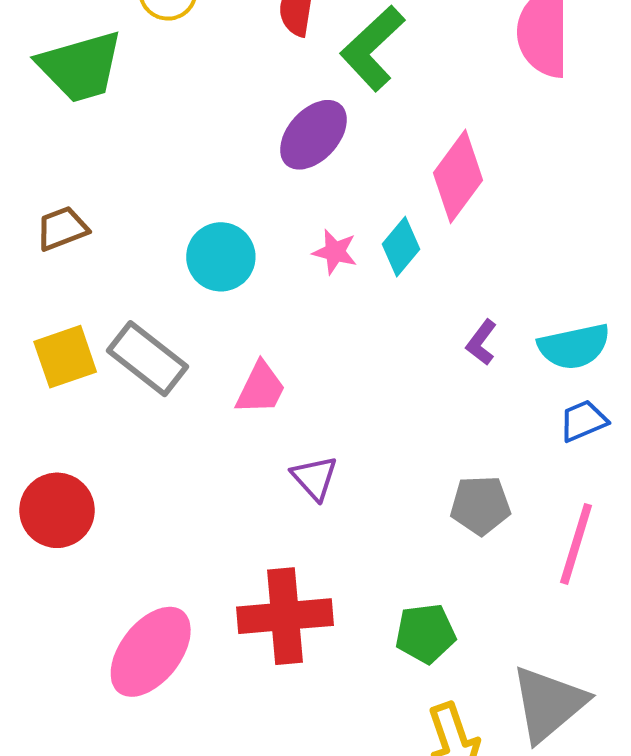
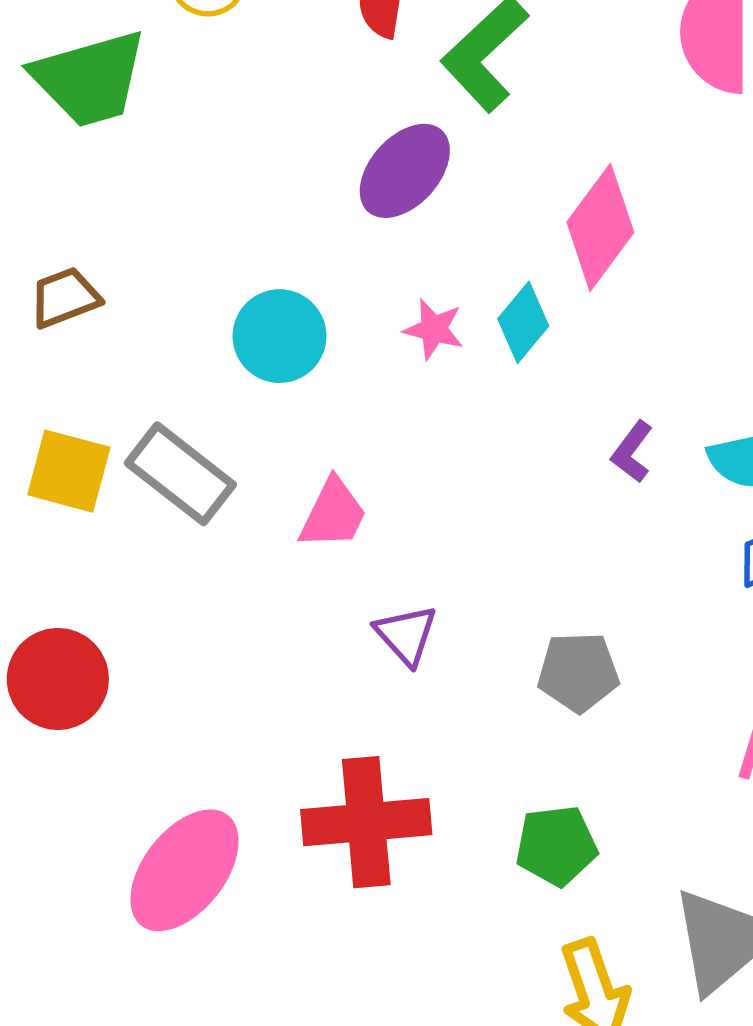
yellow square: (65, 357) -> (69, 471), turned 34
gray pentagon: (480, 505) -> (578, 672), moved

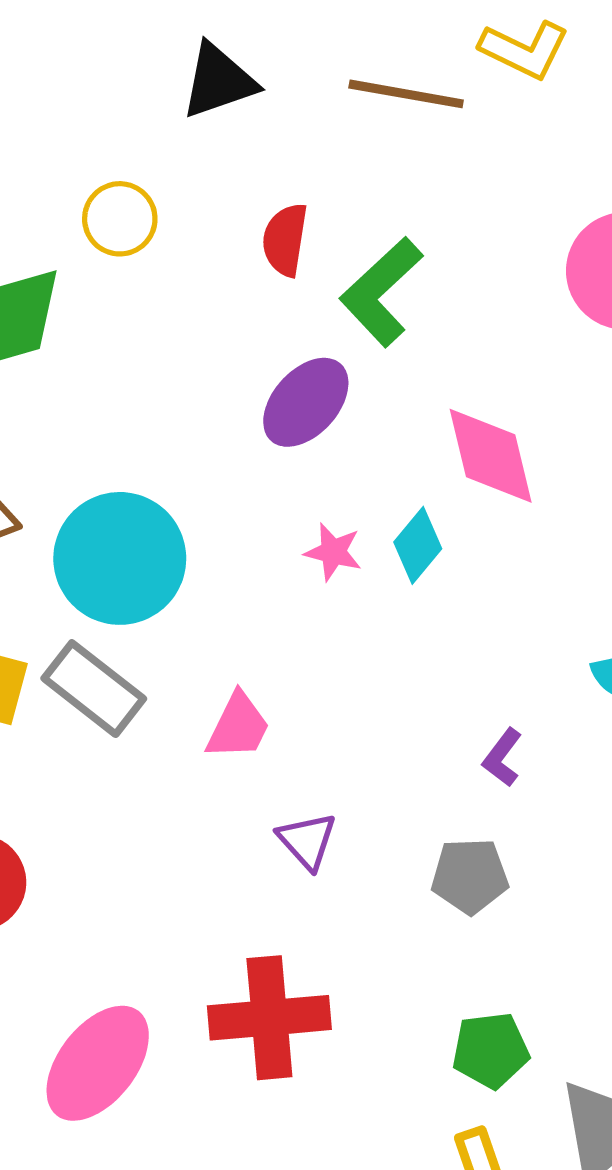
pink diamond: (600, 227) -> (491, 456), turned -50
cyan circle: (280, 336) -> (120, 558), moved, size x1.5
purple L-shape: (632, 452) -> (502, 757), moved
green pentagon: (556, 846) -> (491, 1050), moved

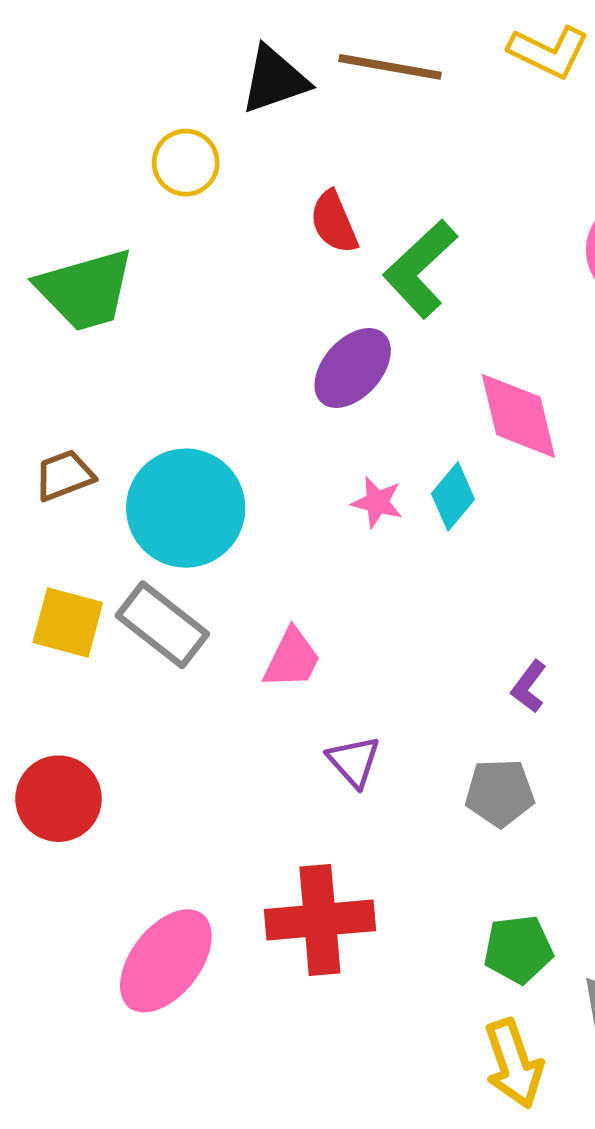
brown line: (406, 94) -> (390, 67), moved
yellow circle: (120, 219) -> (186, 163), moved
red semicircle: (285, 240) -> (334, 222), turned -32

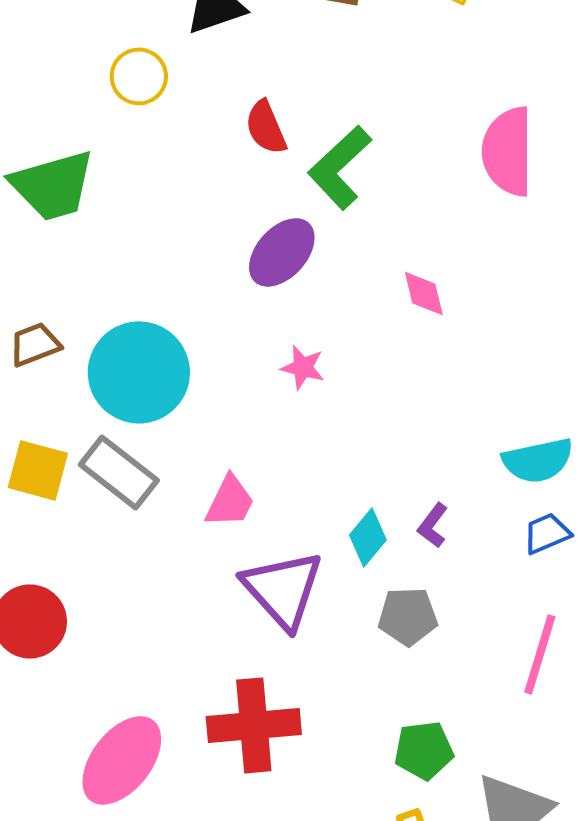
pink diamond: (518, 416) -> (424, 293), size x0.6
cyan diamond: (453, 496) -> (368, 537), moved
purple triangle: (354, 761) -> (283, 589), size x1.8

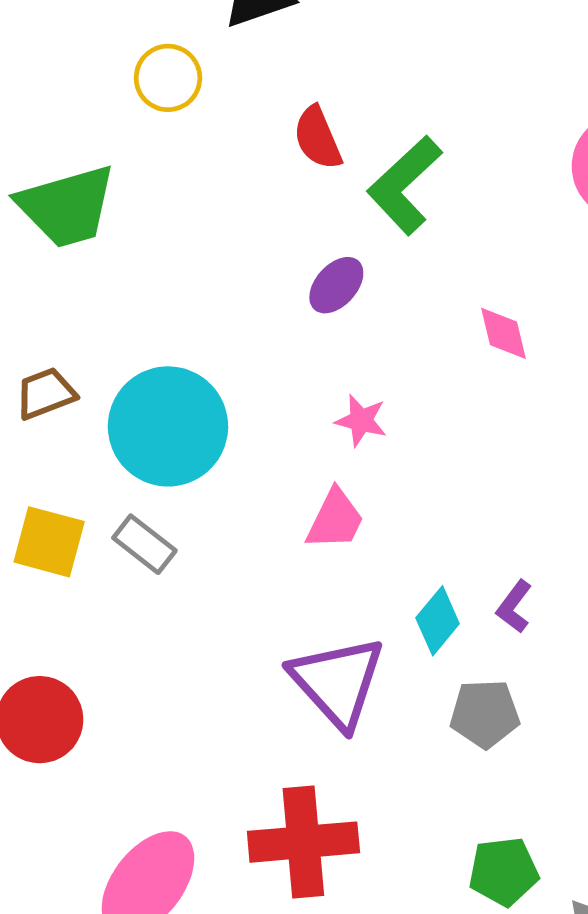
purple ellipse: (282, 252) -> (336, 285), size x0.7
gray rectangle: (119, 472) -> (144, 544), size x0.7
pink trapezoid: (230, 501) -> (335, 519), moved

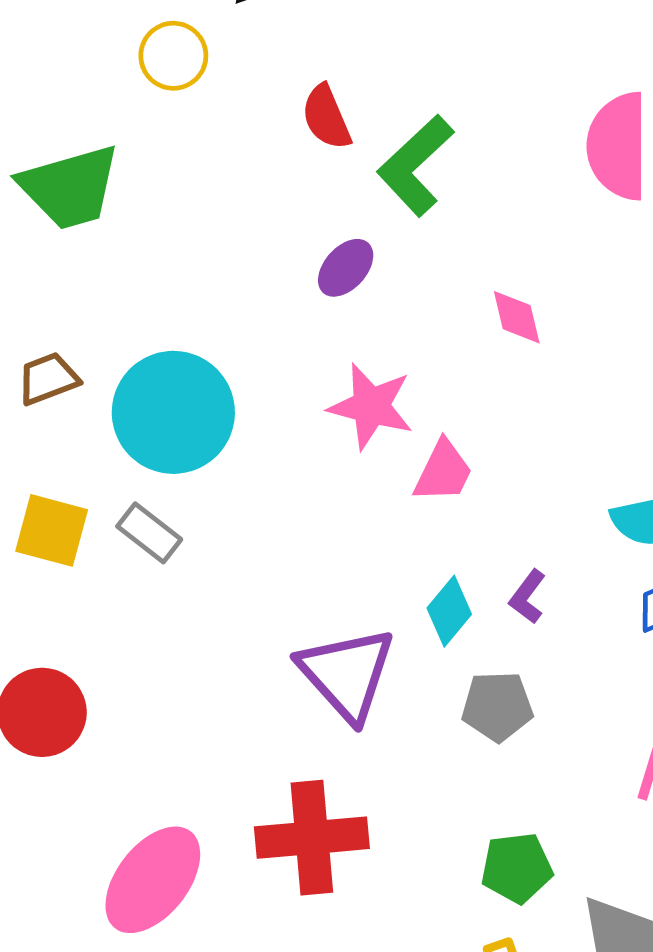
pink star: (361, 421) -> (371, 406), size x1.6
pink trapezoid: (335, 519) -> (443, 471), moved

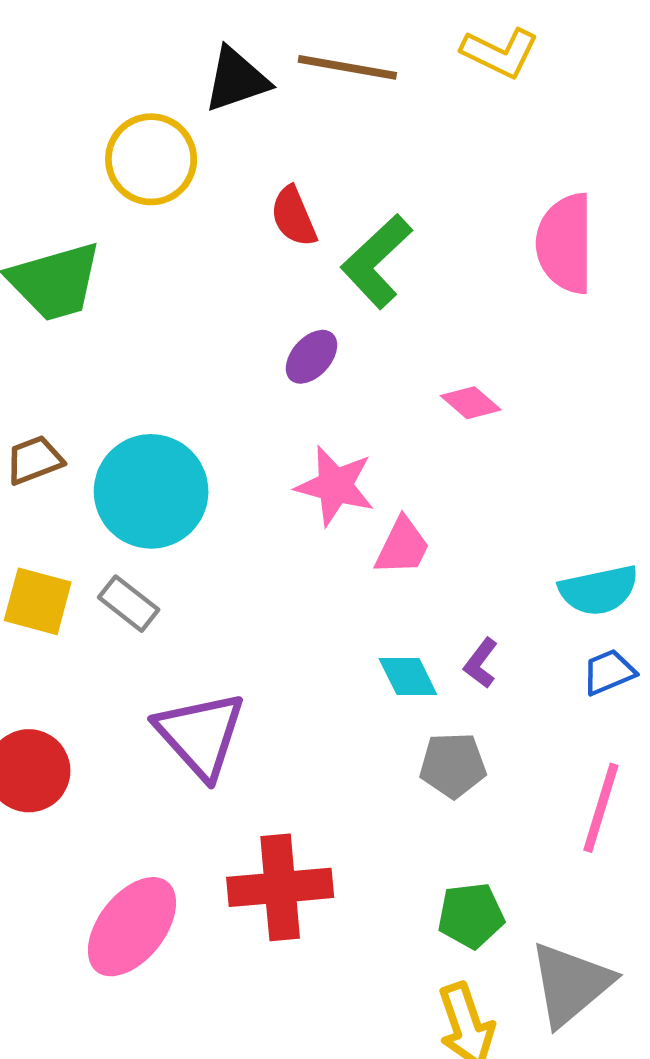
yellow circle: (173, 56) -> (151, 159), size x1.4
pink diamond: (517, 317) -> (471, 403), turned -36
cyan diamond: (449, 611) -> (408, 677), turned -66
purple triangle: (347, 674) -> (200, 735), moved

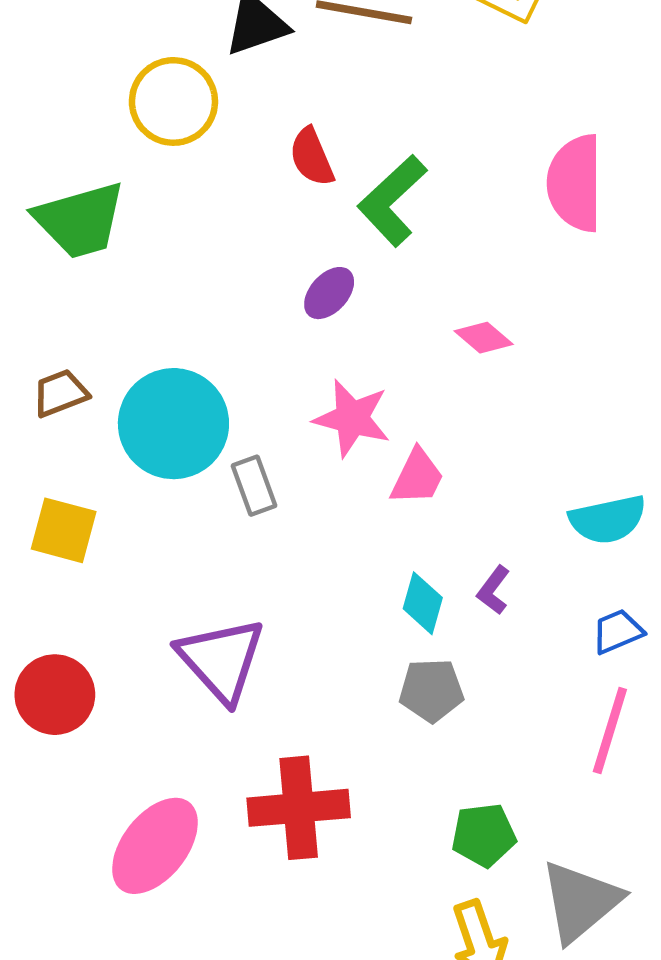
gray rectangle: (129, 604) -> (254, 486), moved, turned 32
blue trapezoid: (609, 672) -> (618, 631), moved
cyan diamond: (408, 677) -> (423, 603), turned 42
gray pentagon: (453, 765) -> (431, 690), moved

